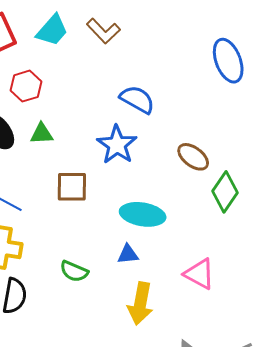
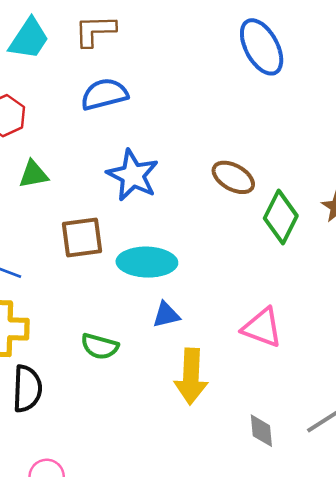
brown L-shape: (103, 31) -> (95, 31), turned 140
blue semicircle: (137, 99) -> (104, 94), moved, turned -36
cyan ellipse: (143, 214) -> (147, 262), moved

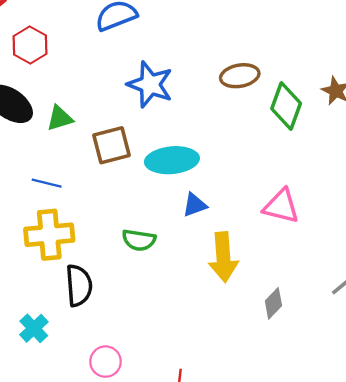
green triangle: (33, 174) -> (60, 118), moved
brown ellipse: (233, 177) -> (240, 76), turned -33
gray diamond: (261, 431) -> (273, 303), moved, turned 56

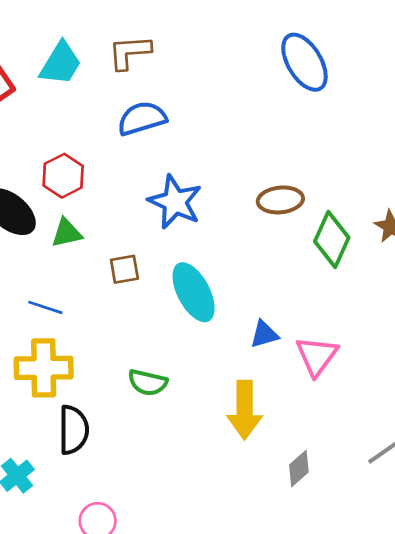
red hexagon: (30, 45) -> (63, 176), moved
brown square: (111, 145) -> (124, 269), size x0.7
cyan ellipse: (172, 160) -> (194, 292), turned 63
blue triangle: (195, 205) -> (264, 334), moved
pink triangle: (281, 206) -> (317, 356), turned 48

